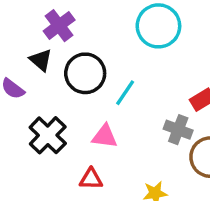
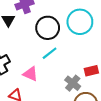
black circle: (85, 73) -> (48, 28), moved

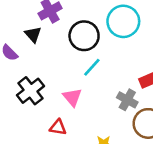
pink triangle: (30, 74) -> (72, 97), turned 35

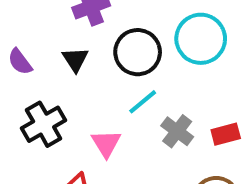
black triangle: (33, 34) -> (75, 59), moved
gray cross: (127, 100) -> (177, 131), moved

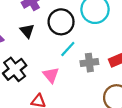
gray cross: (177, 131) -> (89, 63), turned -36

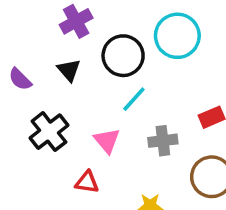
gray cross: (89, 63) -> (163, 141), moved

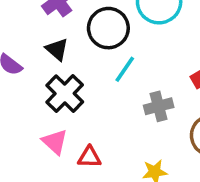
black cross: (49, 132) -> (65, 94), moved
pink triangle: (107, 141) -> (55, 142), moved

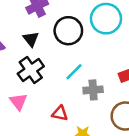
cyan line: (125, 69) -> (74, 72), moved
red triangle: (89, 157) -> (60, 113), moved

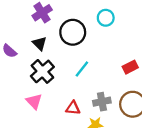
cyan circle: (106, 19) -> (106, 18), size x0.6
gray cross: (93, 90) -> (102, 102), moved

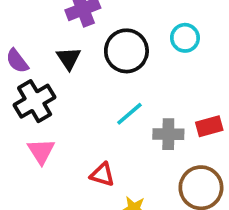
black cross: (42, 71) -> (35, 101), moved
gray cross: (102, 102) -> (168, 134), moved

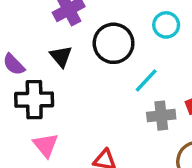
black cross: (35, 101) -> (34, 100), turned 36
cyan line: (129, 114) -> (146, 80), moved

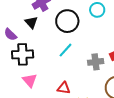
black triangle: (61, 56) -> (31, 22), moved
cyan line: (146, 80) -> (65, 50), moved

